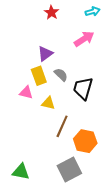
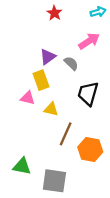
gray semicircle: (61, 75) -> (71, 63), moved
gray square: (69, 170) -> (54, 181), moved, turned 35
green triangle: (21, 172) -> (22, 166), moved

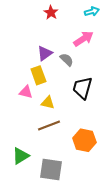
brown line: (66, 134) -> (49, 126), moved, turned 45
green triangle: (22, 166) -> (21, 156), turned -42

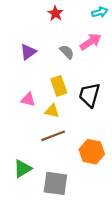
purple triangle: (45, 53) -> (28, 52), moved
gray semicircle: (67, 60) -> (67, 52), moved
yellow rectangle: (38, 75) -> (59, 86), moved

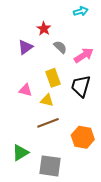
cyan arrow: (100, 12) -> (81, 11), moved
red star: (55, 13) -> (44, 29), moved
pink arrow: (91, 42) -> (84, 55), moved

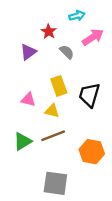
cyan arrow: (81, 11) -> (77, 16), moved
pink arrow: (84, 55) -> (93, 37), moved
green triangle: (20, 153) -> (23, 141), moved

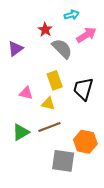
purple triangle: (28, 52) -> (15, 49), moved
gray semicircle: (67, 52) -> (62, 49), size x1.5
gray square: (55, 183) -> (63, 161), moved

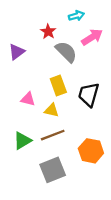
gray square: (63, 161) -> (53, 170), moved, turned -30

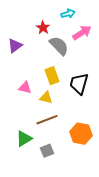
green triangle: (22, 141) -> (24, 139), moved
gray square: (53, 170) -> (47, 151), size x0.6

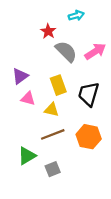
pink arrow: (82, 33) -> (95, 51), moved
purple triangle: (15, 46) -> (20, 76), moved
orange hexagon: (81, 134) -> (89, 137), moved

